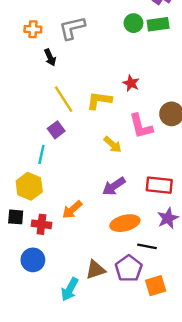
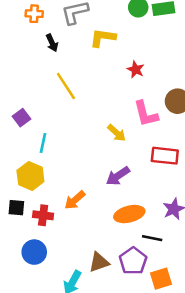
yellow L-shape: (99, 100) -> (103, 38), moved
purple square: (56, 130) -> (22, 118), moved
red rectangle: (159, 185) -> (165, 156), moved

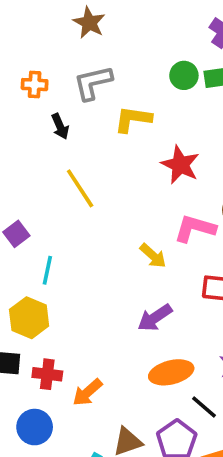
red star: (136, 69) -> (180, 165), size x1.5
pink L-shape: (146, 114) -> (195, 228), turned 120
orange arrow: (75, 200) -> (87, 392), moved
black line: (152, 238) -> (204, 407), turned 30

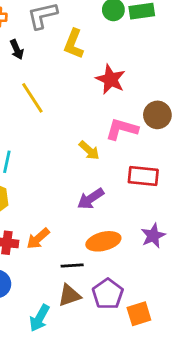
yellow L-shape: (133, 119) -> (74, 44), turned -76
orange arrow: (87, 392) -> (38, 238), moved
black line: (204, 407) -> (72, 265), moved, turned -45

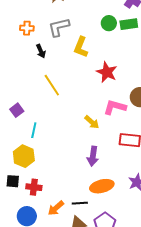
purple arrow: (91, 199) -> (93, 156), turned -48
orange arrow: (38, 238) -> (56, 208), moved

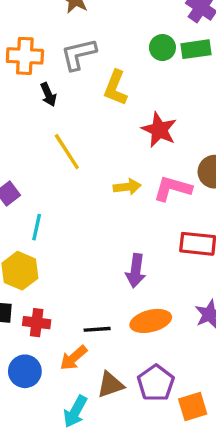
orange cross: (27, 28) -> (25, 56), size x1.5
yellow arrow: (92, 122) -> (127, 187), moved, turned -49
black line: (80, 203) -> (97, 329), moved

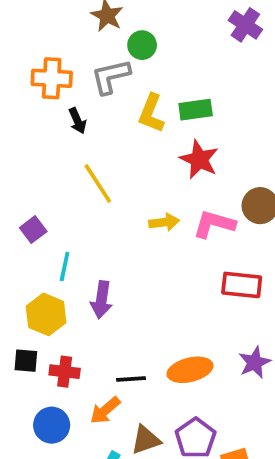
green circle: (162, 48) -> (142, 45), moved
green rectangle: (196, 49) -> (196, 110), moved
purple arrow: (136, 271) -> (101, 300), moved

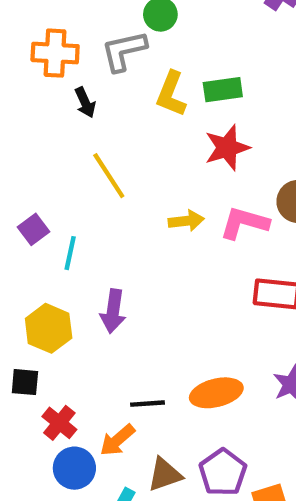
red star: (199, 159) -> (227, 148), turned 30
cyan line: (65, 266) -> (70, 253), moved
red cross: (65, 372) -> (59, 423), moved, turned 32
blue circle: (52, 425) -> (74, 468), moved

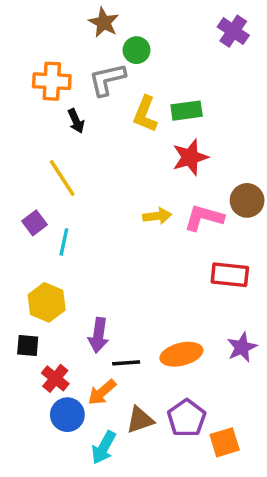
yellow line: (109, 176) -> (62, 178), moved
purple arrow: (113, 311) -> (98, 335), moved

